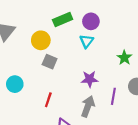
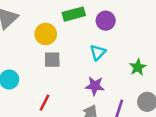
cyan triangle: (87, 41) -> (98, 52), moved
gray square: (50, 62) -> (52, 60), turned -32

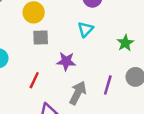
purple star: (95, 86) -> (66, 61), moved

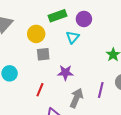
cyan triangle: (85, 29) -> (73, 37), moved

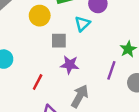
gray square: (43, 54) -> (59, 41), moved
purple line: (101, 90) -> (111, 70), moved

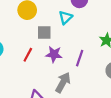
purple line: (111, 70) -> (80, 58), moved
red line: (38, 82) -> (28, 55), moved

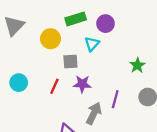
purple line: (80, 58) -> (115, 99), moved

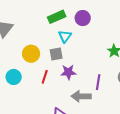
yellow circle: (51, 39) -> (31, 54), moved
cyan triangle: (92, 44) -> (65, 36), moved
gray arrow: (94, 113) -> (81, 96), turned -108

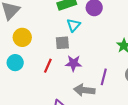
yellow circle: (31, 54) -> (22, 37), moved

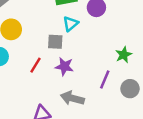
purple line: (104, 77) -> (105, 79), moved

